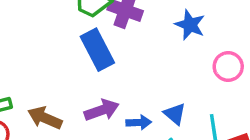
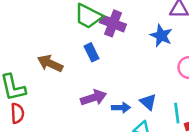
blue rectangle: (97, 50) -> (91, 52), size x0.6
brown arrow: (45, 118) -> (50, 63), moved

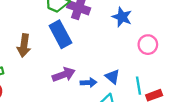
blue rectangle: (91, 52) -> (60, 34), size x1.6
brown arrow: (50, 63) -> (24, 45), turned -105

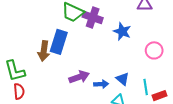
blue star: (122, 17) -> (122, 31), moved
blue rectangle: (60, 34) -> (59, 42), moved, turned 45

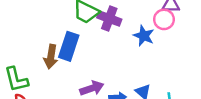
pink circle: (154, 50) -> (164, 19), moved

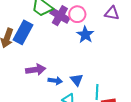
pink circle: (164, 19) -> (77, 14), moved

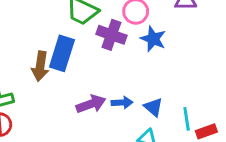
purple cross: (60, 16) -> (111, 35), moved
blue arrow: (55, 81) -> (122, 103), moved

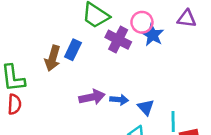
blue star: (153, 39) -> (152, 35), moved
blue rectangle: (62, 53) -> (73, 50), size x0.7

